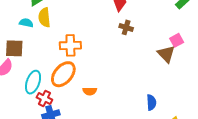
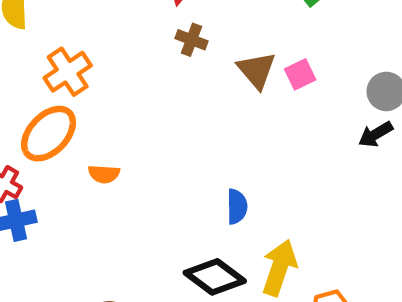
orange cross: (70, 45) -> (68, 72), turned -35
brown triangle: (166, 54) -> (257, 70), moved

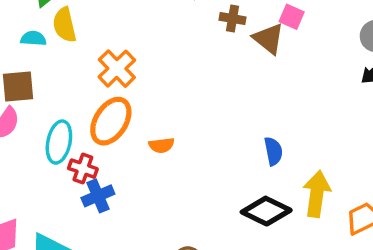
brown cross: (191, 40) -> (233, 19), moved
pink square: (300, 74) -> (292, 17), moved, turned -30

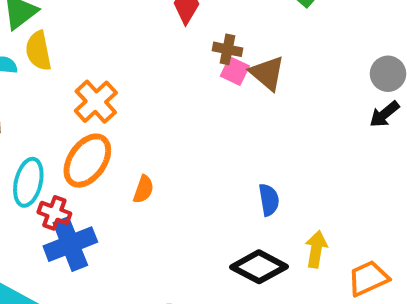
pink square: (292, 17) -> (235, 71), moved
orange semicircle: (162, 145) -> (143, 189), turned -65
yellow arrow: (317, 194) -> (316, 249), size x0.7
blue cross: (98, 196) -> (70, 244), size x1.4

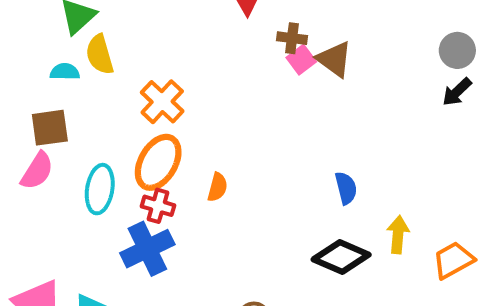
pink square: (235, 71) -> (301, 60), turned 32
red cross: (54, 213) -> (158, 206), moved

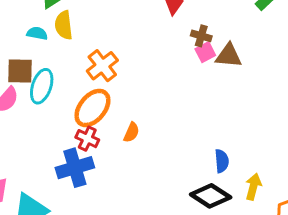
brown triangle: (334, 59) -> (229, 56), turned -40
blue semicircle: (346, 188) -> (222, 161), moved
cyan ellipse: (100, 189) -> (42, 86), moved

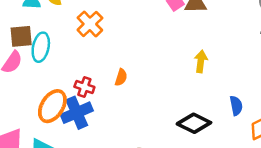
orange ellipse: (92, 108) -> (52, 106), moved
blue semicircle: (222, 161) -> (236, 106), moved
yellow arrow: (253, 187) -> (201, 61), moved

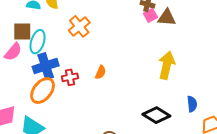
yellow arrow: (201, 61) -> (167, 65), size x1.5
red cross: (84, 87) -> (70, 77), turned -35
blue cross: (77, 113) -> (46, 66), moved

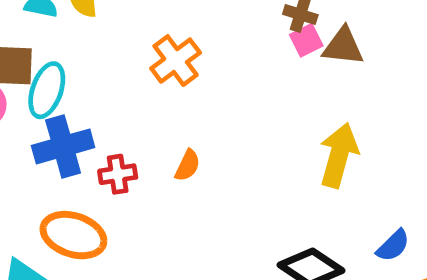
orange cross: (79, 26) -> (176, 61), moved
orange ellipse: (43, 91) -> (73, 235), moved, turned 68
blue semicircle: (192, 104) -> (393, 246), turned 49

